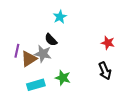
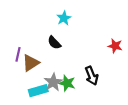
gray star: (43, 54) -> (53, 82), moved, turned 30
black arrow: (105, 71) -> (92, 76), moved

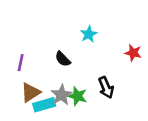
cyan star: (64, 18) -> (89, 34), moved
black semicircle: (54, 43) -> (63, 59), moved
brown triangle: (31, 63) -> (31, 92), moved

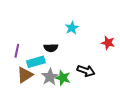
black semicircle: (63, 59) -> (51, 48), turned -48
black arrow: (106, 87) -> (86, 71), turned -48
cyan rectangle: (44, 105) -> (36, 62), moved

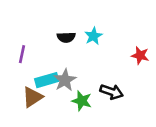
black semicircle: (51, 48) -> (66, 37), moved
purple line: (17, 51) -> (22, 54), moved
gray star: (50, 77) -> (65, 80), moved

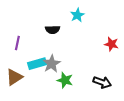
cyan star: (93, 36) -> (77, 15), moved
black arrow: (112, 92) -> (102, 82), moved
brown triangle: (32, 97) -> (14, 77), moved

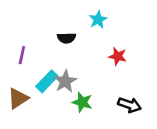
red star: (111, 44) -> (118, 56), moved
cyan rectangle: (37, 64) -> (47, 81), turned -30

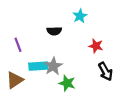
purple line: (22, 55) -> (18, 45), turned -32
cyan rectangle: (47, 81) -> (38, 66), turned 42
black arrow: (130, 105) -> (105, 71), moved, turned 42

